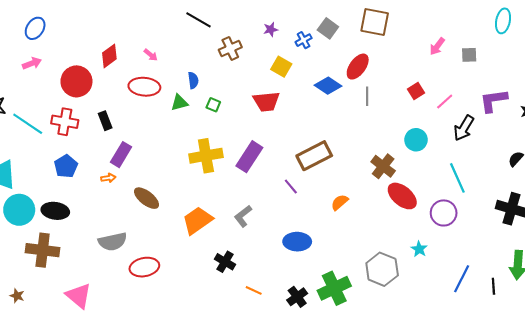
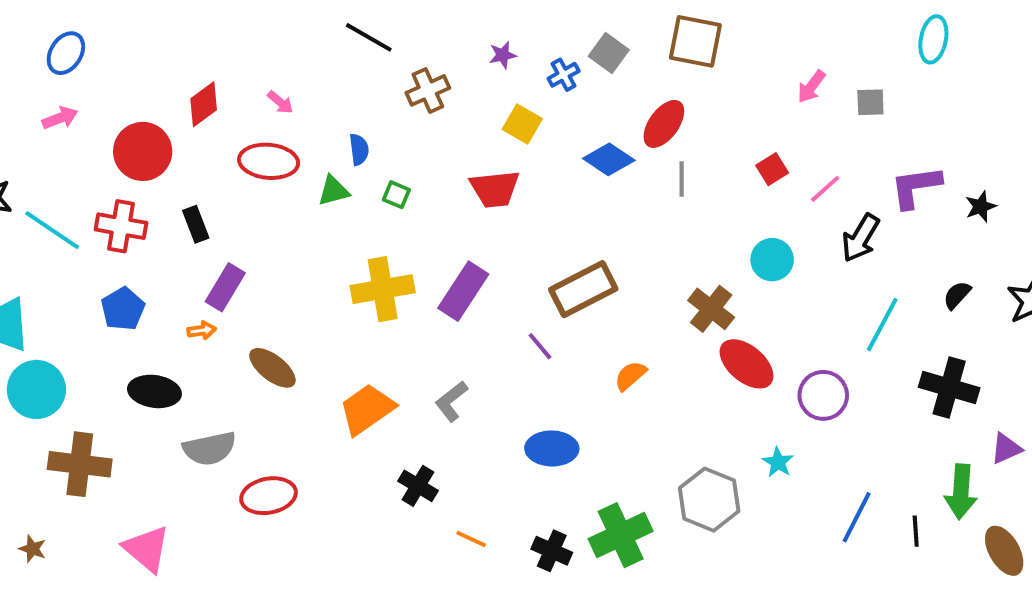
cyan line: (457, 178) -> (882, 325), moved, turned 52
black ellipse: (55, 211) -> (154, 391), moved
black cross: (297, 297) -> (552, 551), turned -30

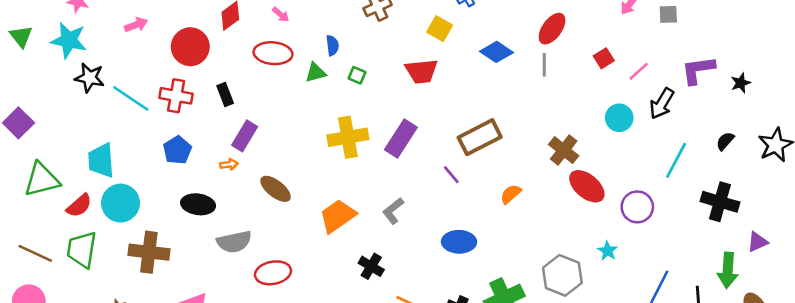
red ellipse: (664, 124) -> (552, 29), moved
cyan circle: (772, 260) -> (619, 118), moved

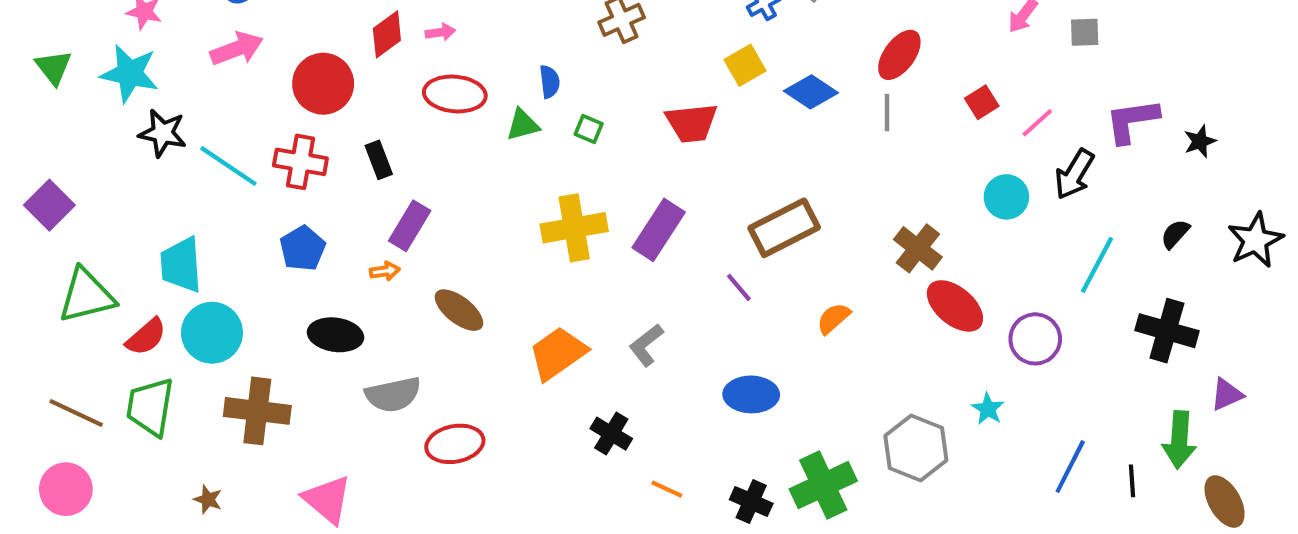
pink arrow: (281, 14) -> (440, 32), moved, turned -48
pink arrow: (136, 25) -> (237, 49), size x1.4
yellow square: (440, 29) -> (745, 65), moved, turned 30

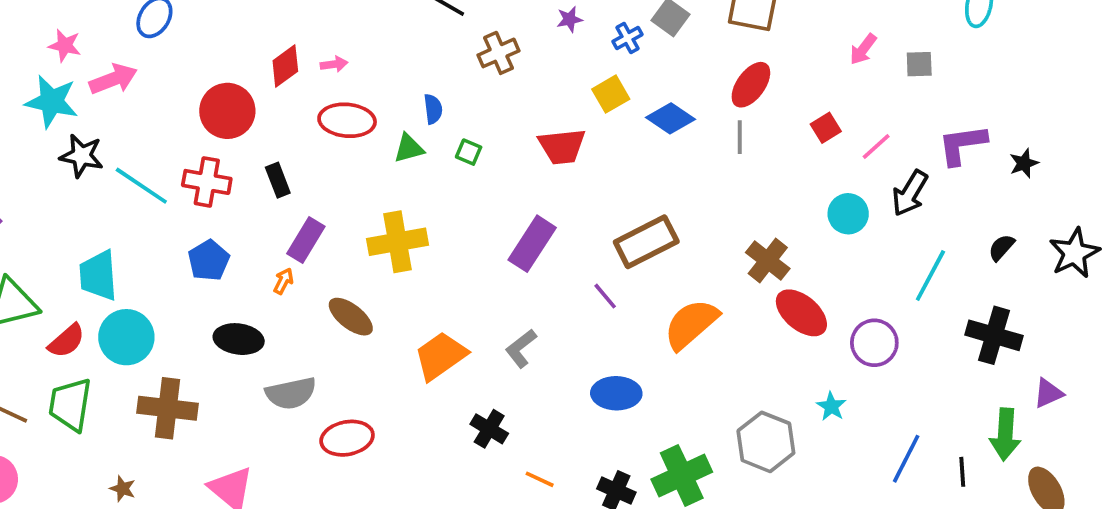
pink arrow: (237, 49) -> (113, 79), moved
yellow cross: (574, 228) -> (398, 242), moved
orange arrow: (385, 271) -> (283, 281), turned -55
orange semicircle: (834, 318) -> (691, 324), size x1.8

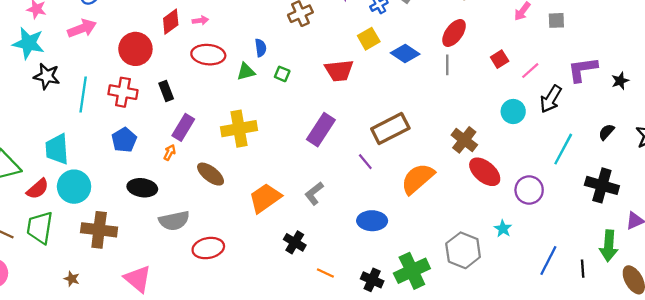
pink arrow: (113, 79) -> (82, 28), moved
cyan line: (141, 186) -> (83, 94), turned 64

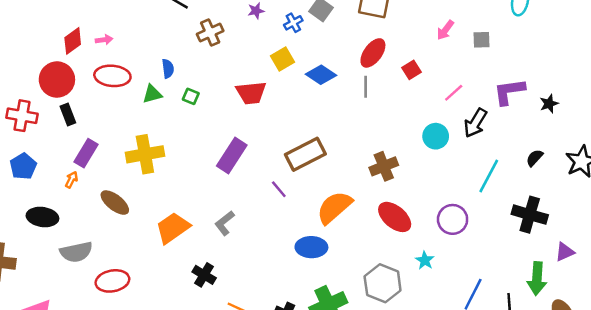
red circle: (135, 49) -> (57, 80), moved
red square: (500, 59) -> (412, 70), moved
brown cross: (464, 140) -> (384, 166), turned 30
red ellipse: (485, 172) -> (395, 217), moved
blue ellipse: (372, 221) -> (311, 247), moved

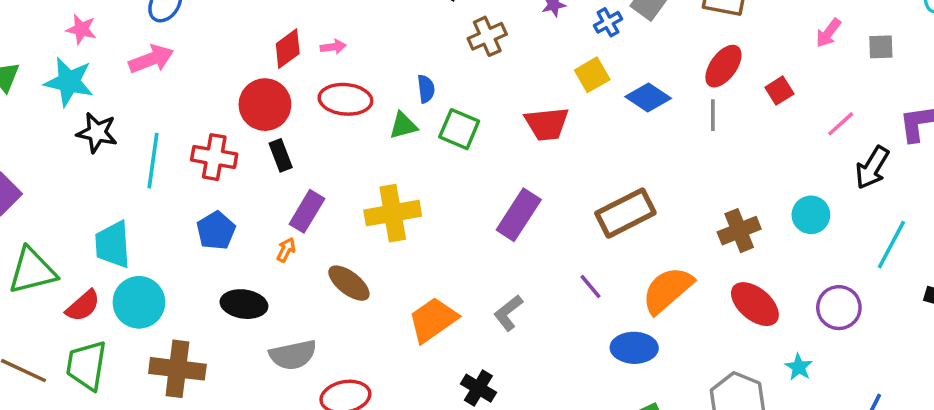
green square: (191, 96) -> (459, 129), size x1.6
cyan circle: (436, 136) -> (811, 215), moved
purple line: (279, 189) -> (590, 287), moved

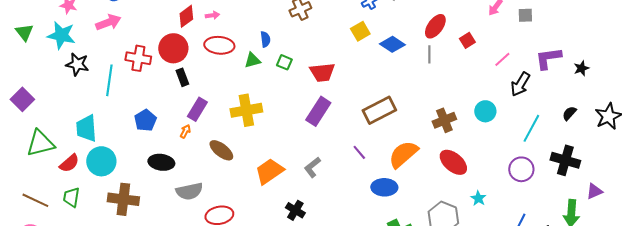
red trapezoid: (547, 124) -> (322, 72), moved
green square: (459, 129) -> (284, 62), size x0.7
red cross: (214, 157) -> (138, 58), moved
purple circle: (839, 308) -> (521, 169), moved
green trapezoid: (86, 365) -> (71, 197), size x0.7

